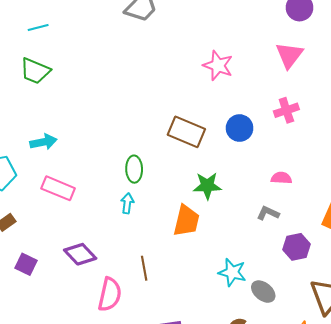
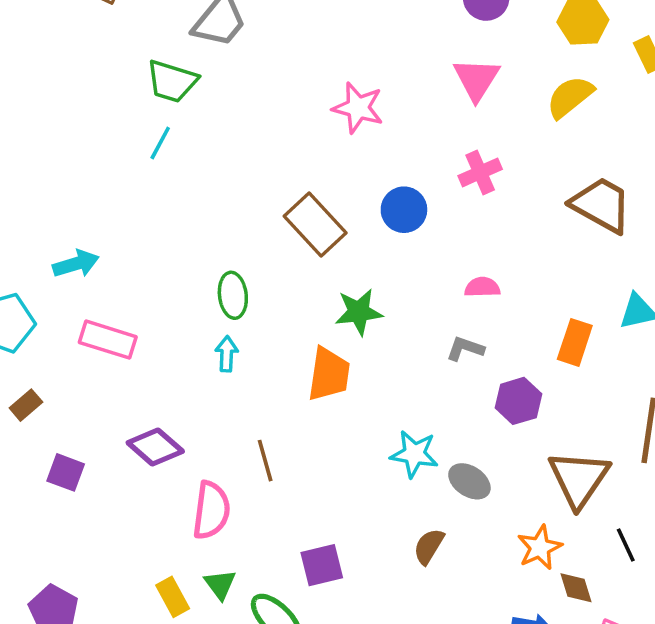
cyan line: (38, 28) -> (160, 143), moved, turned -42
green trapezoid: (35, 71) -> (172, 81), moved
brown rectangle: (186, 132) -> (315, 225), turned 30

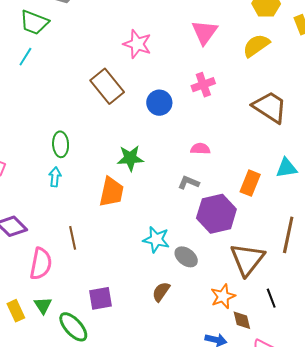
brown rectangle: (315, 225) -> (107, 86), moved
purple hexagon: (518, 401) -> (216, 214), size x1.5

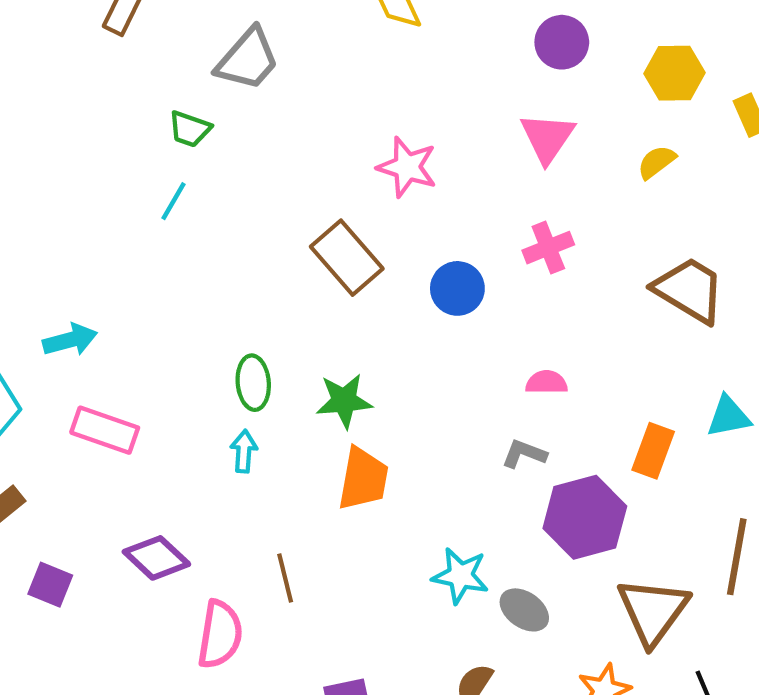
green trapezoid: (34, 22) -> (190, 129), size x0.7
yellow semicircle: (256, 46) -> (657, 162), size x0.7
green star: (130, 158) -> (344, 401), moved

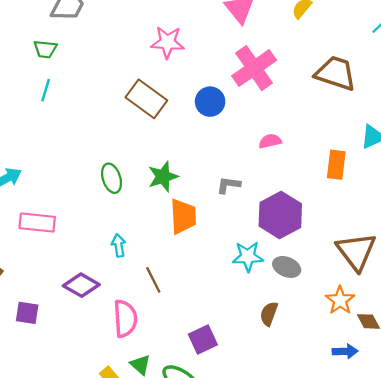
pink cross: (548, 248) -> (254, 68), size x1.6
cyan arrow: (244, 451) -> (119, 245), moved
gray L-shape: (524, 454) -> (229, 185), moved
purple hexagon: (585, 517) -> (280, 215), moved

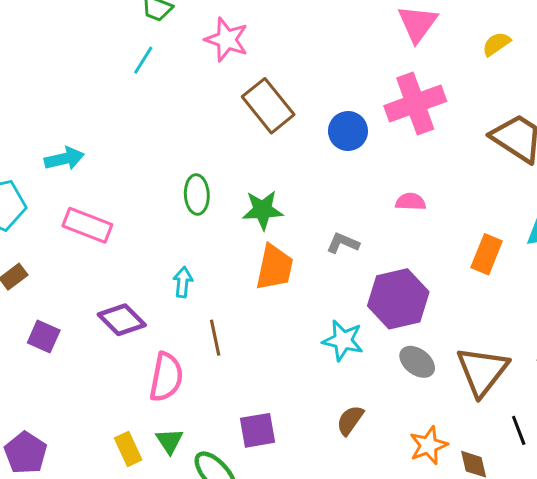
pink star: (168, 42) -> (227, 40), moved
gray ellipse: (287, 267) -> (417, 362), moved
orange star: (340, 300) -> (428, 445), moved

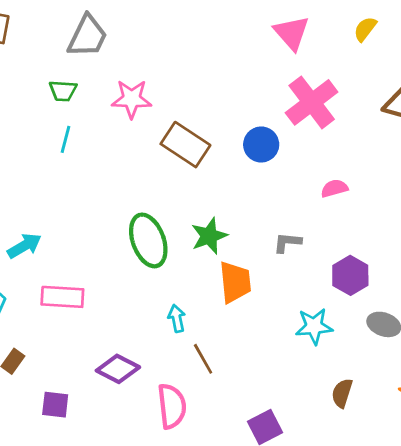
green ellipse: (197, 194) -> (148, 240), size x1.5
cyan arrow: (183, 282) -> (177, 318), moved
purple hexagon: (398, 299) -> (350, 275), size x0.7

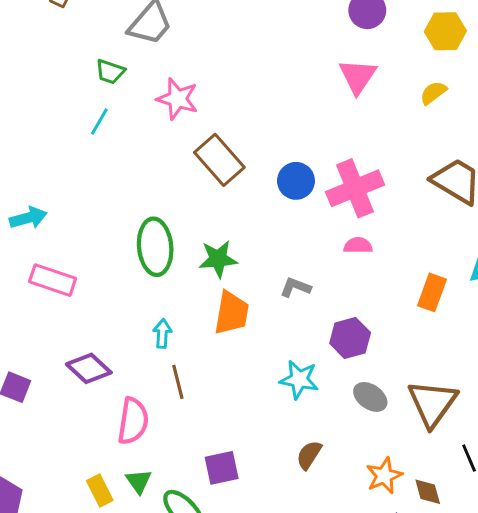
pink cross: (312, 102) -> (355, 188), moved

